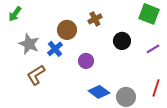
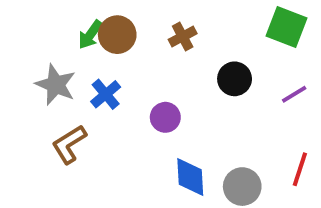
green arrow: (15, 14) -> (90, 35), moved
brown circle: (67, 30) -> (117, 35), moved
blue diamond: (99, 92) -> (190, 177), turned 50

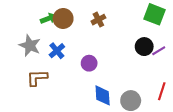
green arrow: (90, 35) -> (49, 19), turned -147
black circle: (235, 79) -> (144, 47), moved
brown L-shape: (69, 144) -> (37, 78), turned 30

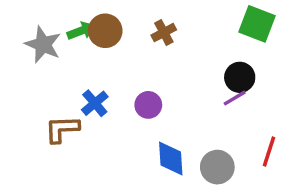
gray star: (30, 46) -> (43, 45), moved
blue cross: (57, 51) -> (95, 103), moved
purple line: (159, 51) -> (235, 98), moved

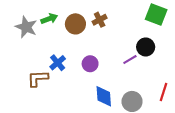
brown circle: (105, 31) -> (75, 24), moved
purple line: (235, 98) -> (130, 60), moved

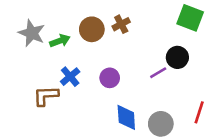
green arrow: (49, 19) -> (60, 41), moved

